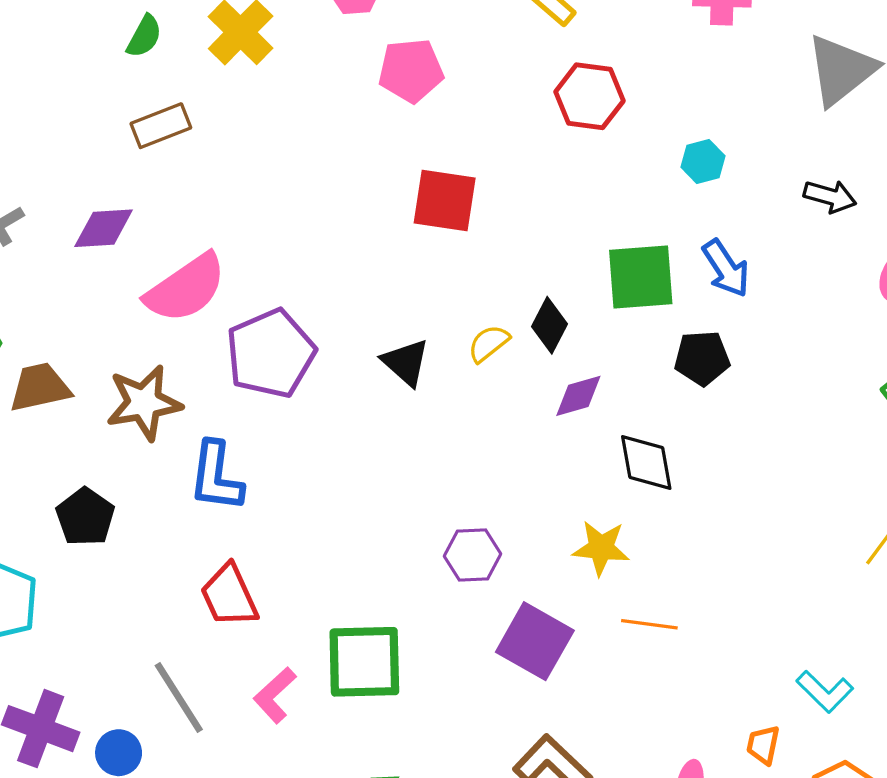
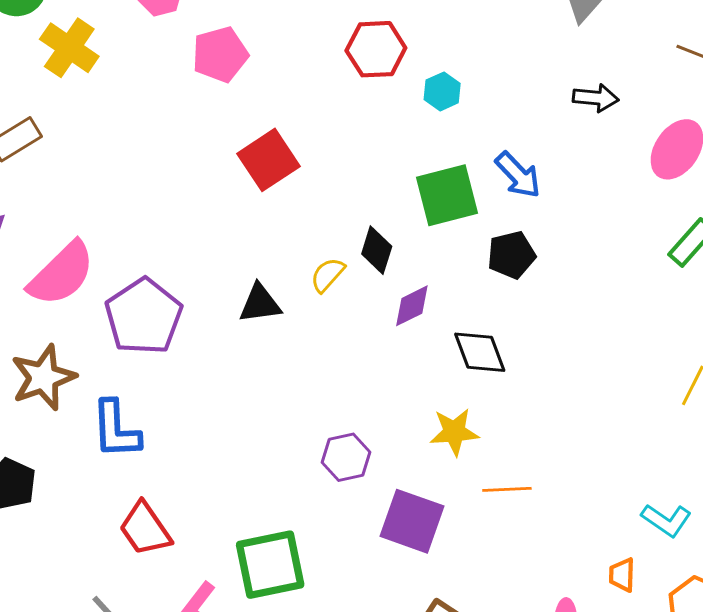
cyan hexagon: (703, 161) -> (442, 91), moved
red square: (445, 201) -> (268, 160), turned -32
black triangle: (406, 362) -> (260, 304), turned -39

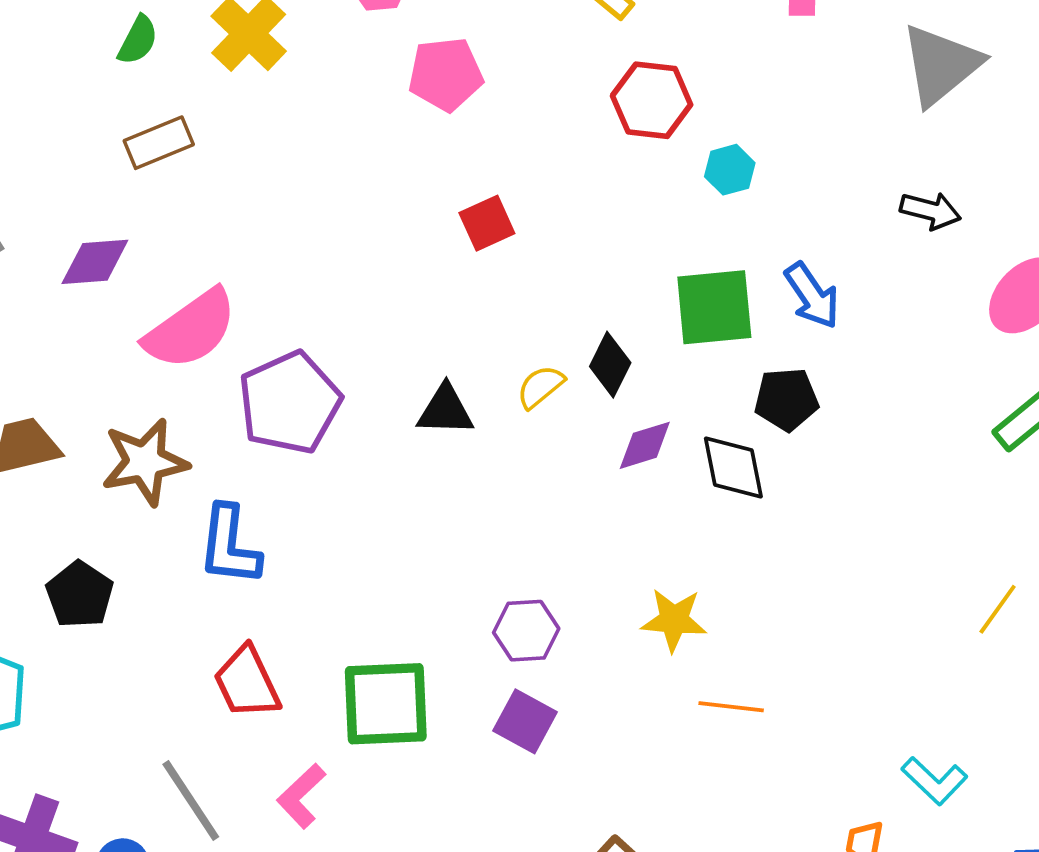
red square: (268, 160) -> (487, 223), size x0.7
black diamond: (480, 352) -> (733, 467), moved
purple square: (412, 521) -> (525, 721), moved, size x0.7
green square: (270, 565) -> (386, 704), moved

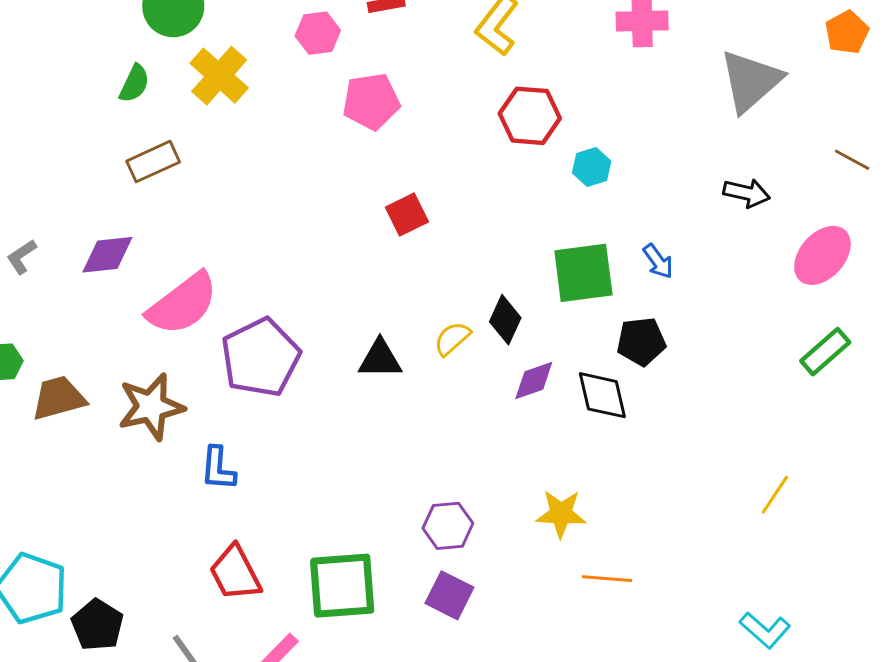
blue arrow: (812, 296) -> (658, 261), size x0.7
blue L-shape: (229, 546) -> (218, 469), size x0.7
black pentagon: (80, 595) -> (97, 625), moved
yellow line: (998, 609) -> (775, 495), moved

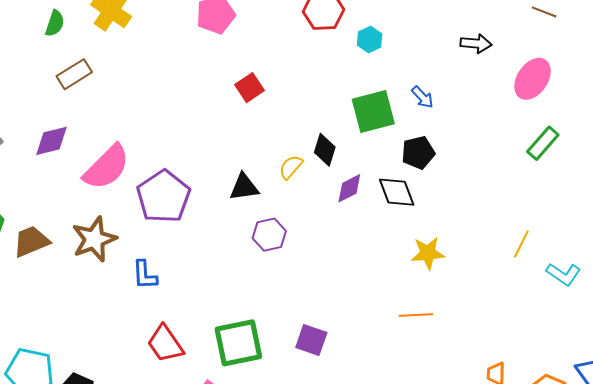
yellow star: (561, 514) -> (428, 253), moved
purple hexagon: (448, 526) -> (269, 235), moved
cyan L-shape: (765, 630) -> (564, 274), moved

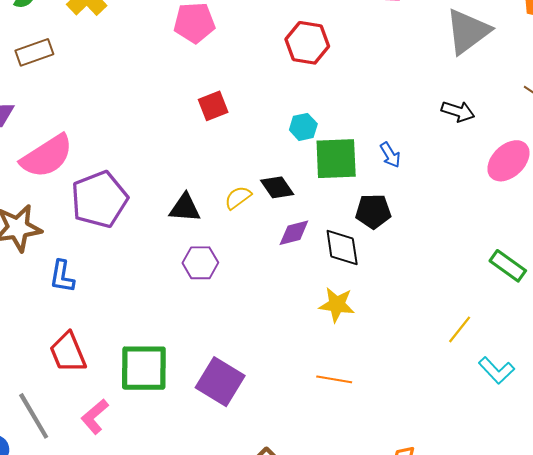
cyan hexagon: (370, 40) -> (303, 127), moved
green rectangle: (543, 143) -> (508, 266), moved, turned 72
black diamond: (325, 150) -> (277, 187), turned -64
yellow star: (428, 253) -> (337, 305), moved
purple square: (311, 340) -> (220, 382), size x1.4

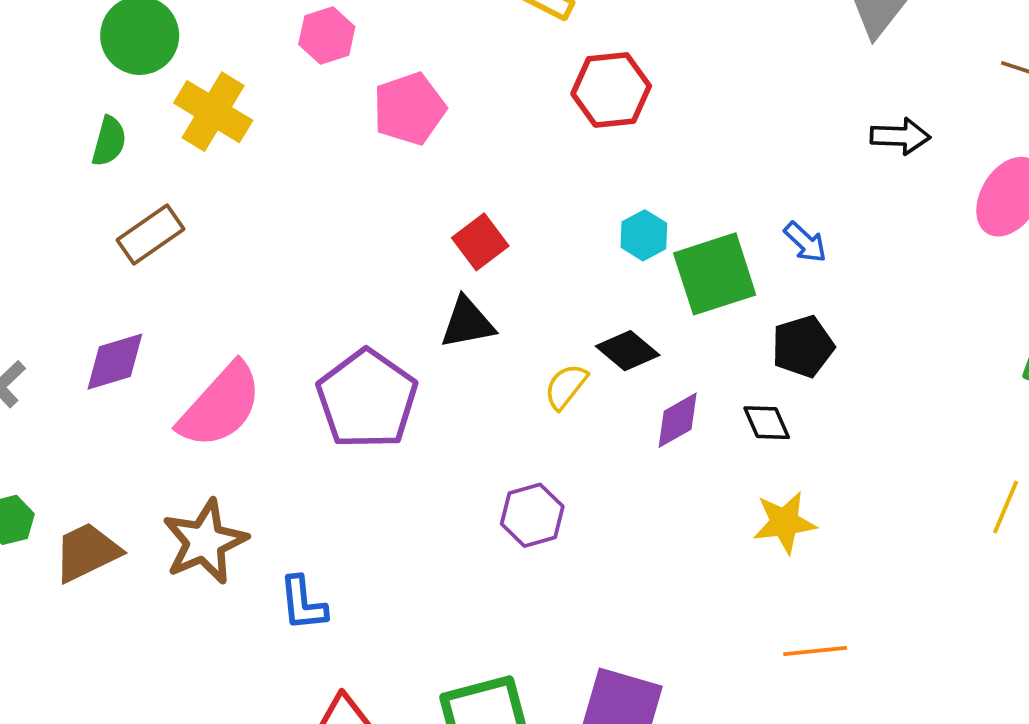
purple pentagon: (99, 199) -> (367, 399), moved
black triangle: (185, 208) -> (467, 323), moved
black diamond: (342, 248) -> (767, 423), size x0.7

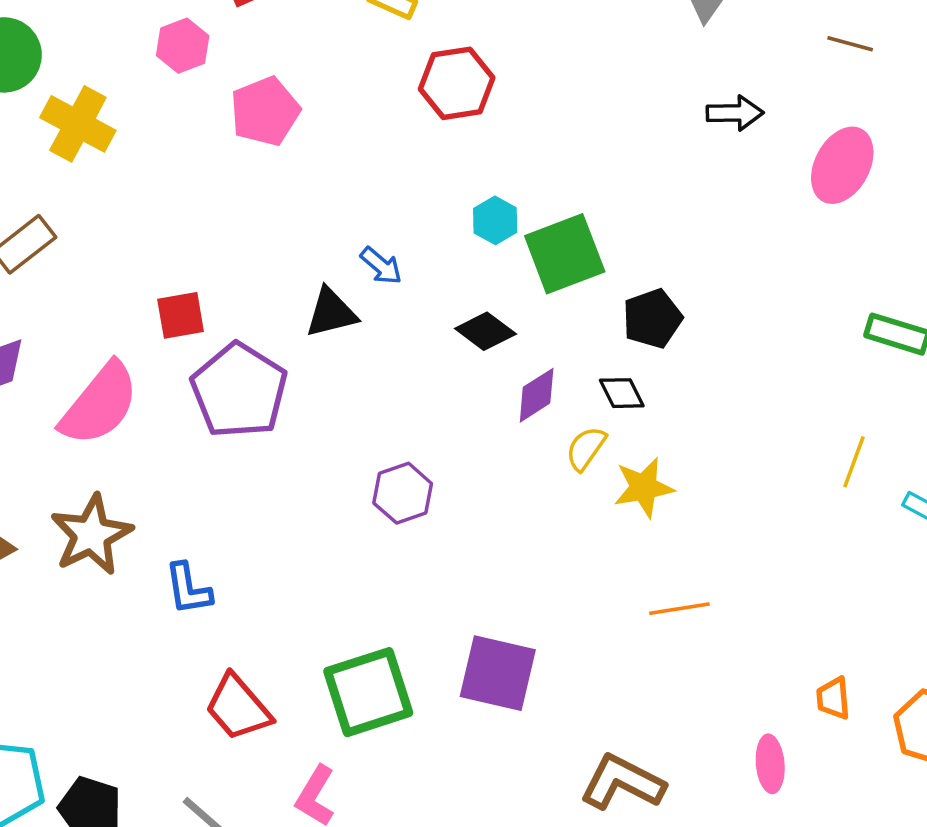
red square: (480, 242) -> (181, 315), moved, turned 30
blue arrow: (805, 242) -> (381, 266), moved
yellow semicircle: (566, 386) -> (586, 448), moved

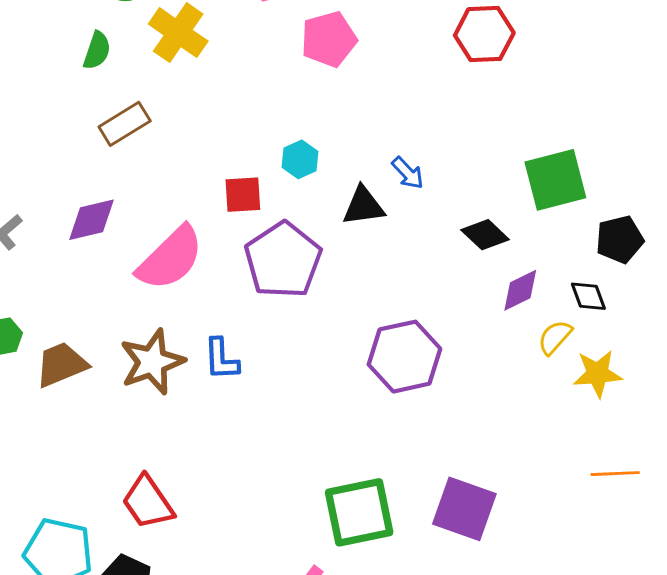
cyan hexagon: (495, 220) -> (300, 159), moved
purple hexagon: (403, 493) -> (404, 357), size x1.5
blue L-shape: (188, 589) -> (221, 359), moved
red trapezoid: (238, 707) -> (148, 502), moved

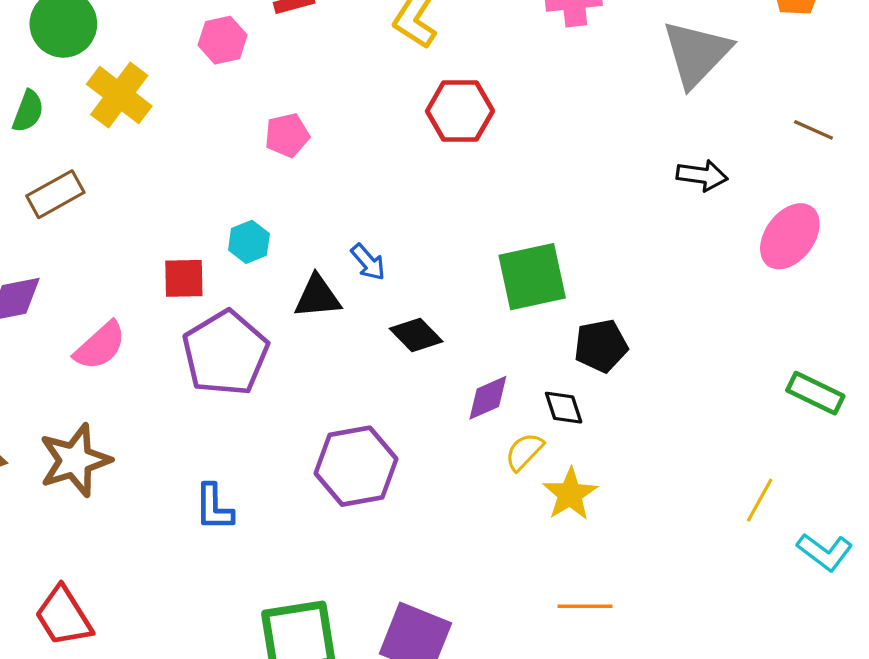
pink pentagon: (329, 39) -> (287, 135), moved, size x0.7
black diamond: (485, 235) -> (416, 335), moved
pink semicircle: (170, 258) -> (100, 346), size x0.7
blue L-shape: (221, 359) -> (214, 507), moved
yellow star: (598, 374) -> (570, 494), turned -30

